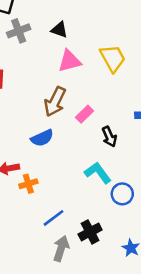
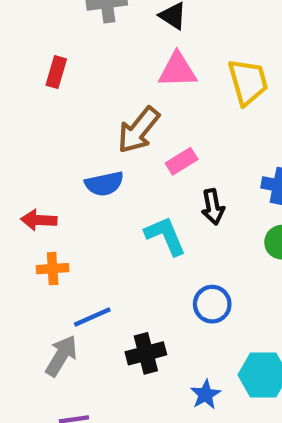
cyan L-shape: (98, 173) -> (165, 236), moved
orange cross: (28, 184) -> (53, 269), moved
gray arrow: (61, 248) -> (61, 356), moved

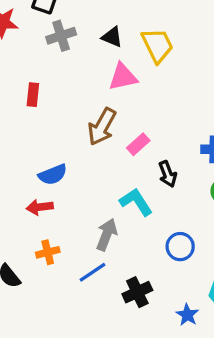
yellow trapezoid: (248, 82) -> (157, 45), moved
blue semicircle: (104, 184) -> (53, 175), moved
orange cross: (53, 269) -> (48, 252), moved
gray arrow: (61, 356) -> (107, 235), moved

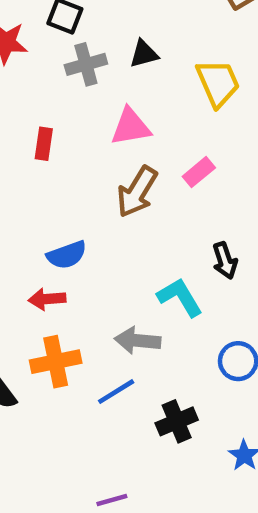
black triangle: (112, 37) -> (144, 54), moved, turned -40
pink triangle: (123, 77) -> (131, 127), moved
pink rectangle: (138, 144) -> (199, 172), moved
gray arrow: (107, 235) -> (138, 341), turned -108
orange cross: (48, 252) -> (56, 362), size x1.5

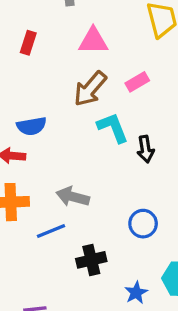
cyan L-shape: (180, 297) -> (113, 128), moved

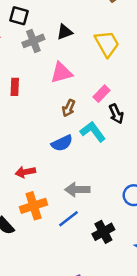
brown arrow: (90, 89) -> (69, 108), size x0.6
blue semicircle: (32, 126) -> (62, 143), moved
black arrow: (146, 149) -> (116, 114), moved

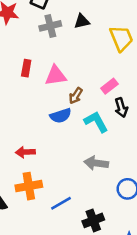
pink triangle: (61, 73) -> (56, 76), moved
blue semicircle: (62, 143) -> (61, 116), moved
gray arrow: (77, 190) -> (96, 163), moved

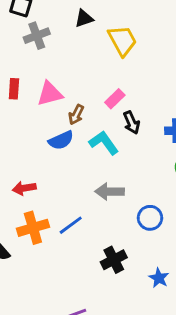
black triangle: (82, 21) -> (84, 18), moved
blue line: (61, 203) -> (71, 225), moved

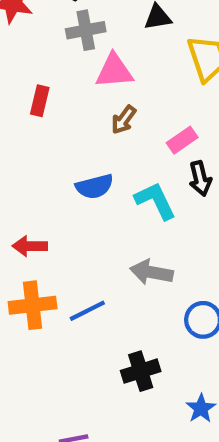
pink triangle: (50, 94) -> (114, 71), moved
brown arrow: (76, 115) -> (124, 120), moved

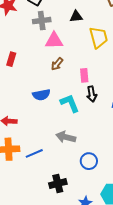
red rectangle: (40, 101) -> (11, 59), moved
pink rectangle: (182, 140) -> (84, 75), turned -64

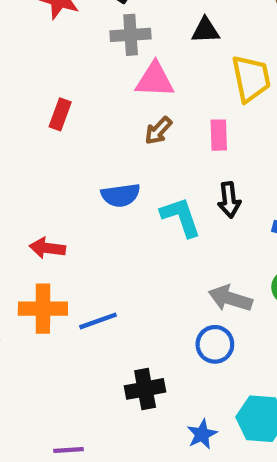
pink rectangle: (84, 75) -> (219, 135), moved
gray arrow: (66, 137) -> (230, 298), moved

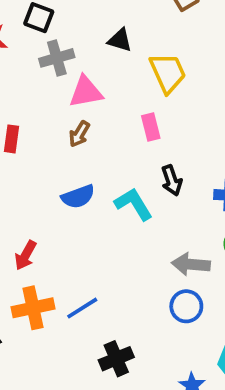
black triangle: (205, 30) -> (120, 40), turned 32
brown arrow: (158, 131) -> (79, 134), moved
red arrow: (47, 248) -> (25, 255), turned -56
black cross: (145, 389) -> (116, 359), moved

